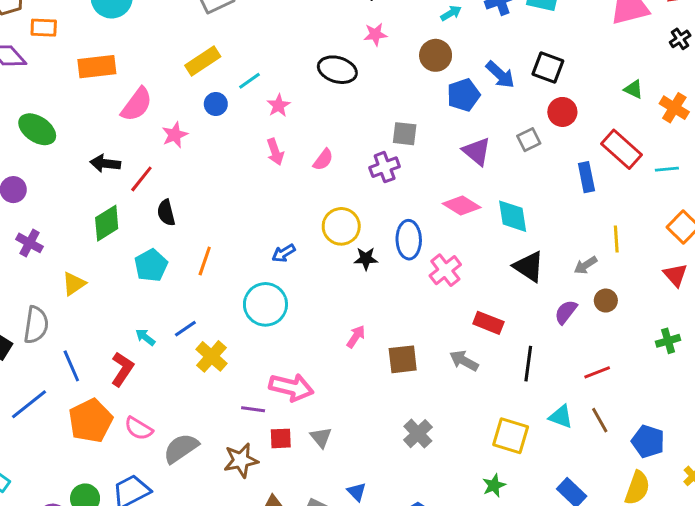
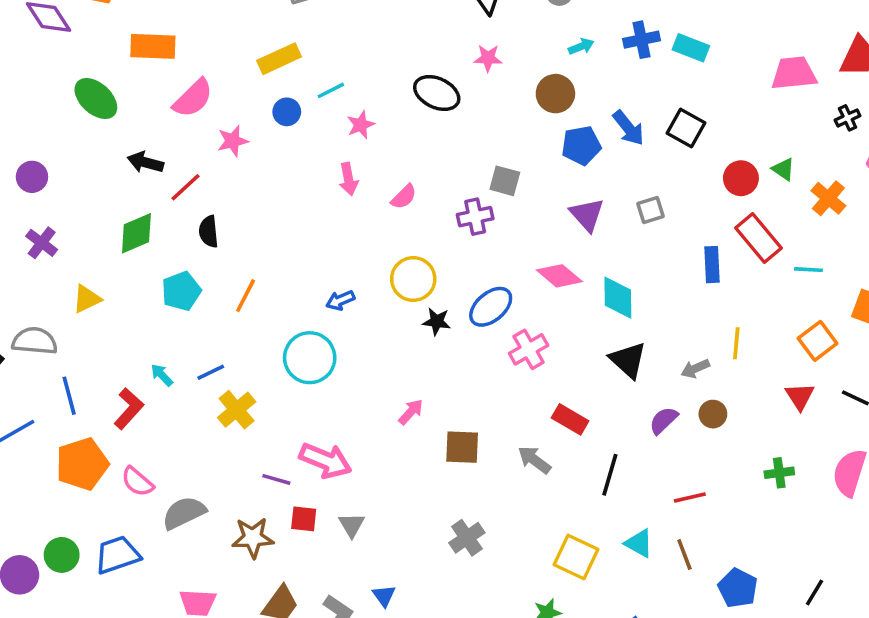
red circle: (562, 112) -> (741, 178), moved
green ellipse: (37, 129) -> (96, 99), moved
blue ellipse: (409, 240) -> (491, 307), turned 42
gray semicircle: (36, 325) -> (35, 341), turned -102

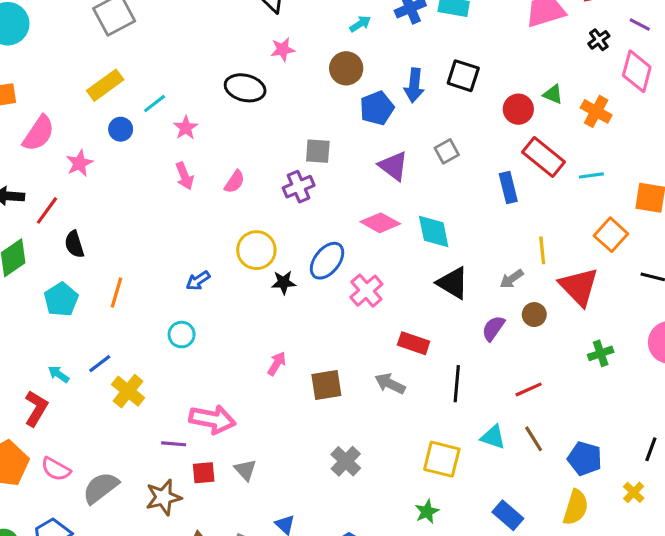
blue arrow: (628, 128) -> (414, 85), turned 56
cyan circle: (310, 358) -> (182, 335), size x0.6
red triangle: (800, 396) -> (579, 287), moved, size x1.6

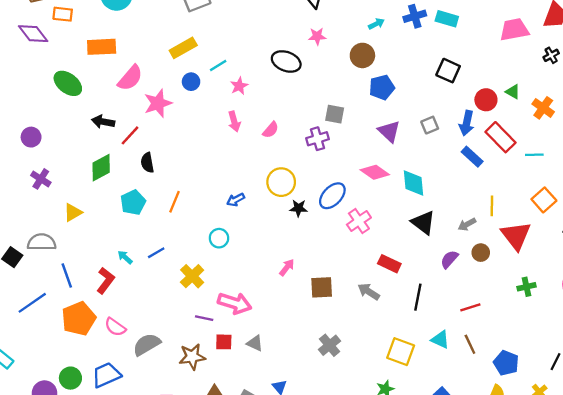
blue arrow: (414, 85) -> (467, 123), moved
pink star: (79, 163) -> (158, 103), size x1.4
blue rectangle: (508, 187) -> (472, 157), turned -40
yellow cross: (128, 391) -> (192, 276), moved
gray triangle: (245, 470) -> (255, 343), turned -30

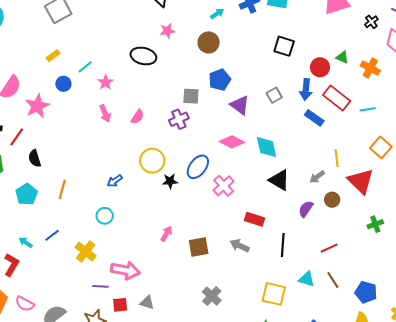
yellow rectangle: (183, 48) -> (53, 56), size x0.6
blue pentagon: (382, 87) -> (220, 80), moved

